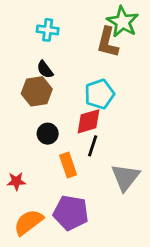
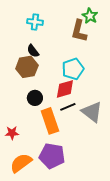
green star: (123, 22) -> (90, 16), size x0.7
black line: (93, 146) -> (68, 107), turned 49
orange rectangle: (68, 165) -> (50, 121), size x1.4
gray triangle: (125, 177) -> (92, 112), moved, turned -30

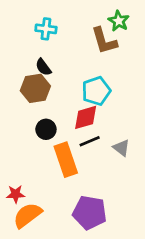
brown L-shape: (79, 31) -> (104, 41), turned -30
gray triangle: (92, 112) -> (121, 148), size x0.6
red star: (12, 133) -> (16, 194), moved
purple pentagon: (52, 156) -> (90, 213), moved

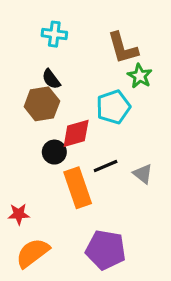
green star: (119, 21) -> (140, 76), moved
red diamond: (86, 117) -> (76, 133), moved
red star: (16, 194) -> (19, 214), moved

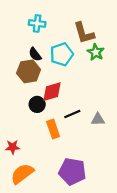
cyan pentagon: (113, 107) -> (62, 54), moved
gray triangle: (143, 174) -> (98, 119), turned -40
orange rectangle: (78, 188) -> (53, 129), size x0.7

